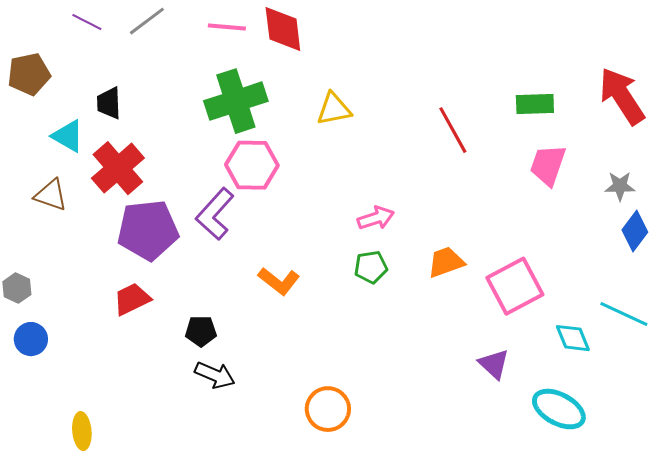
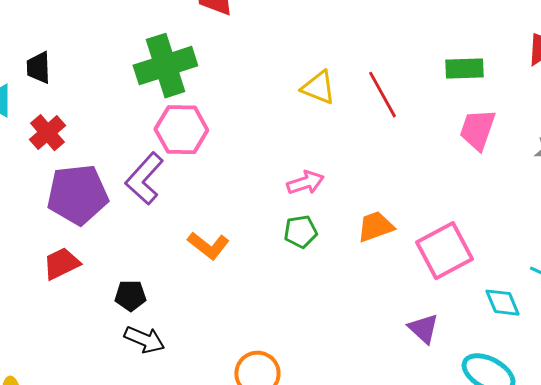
yellow triangle: (334, 109) -> (318, 88), moved, turned 33
red cross: (118, 168) -> (47, 133), size x0.7

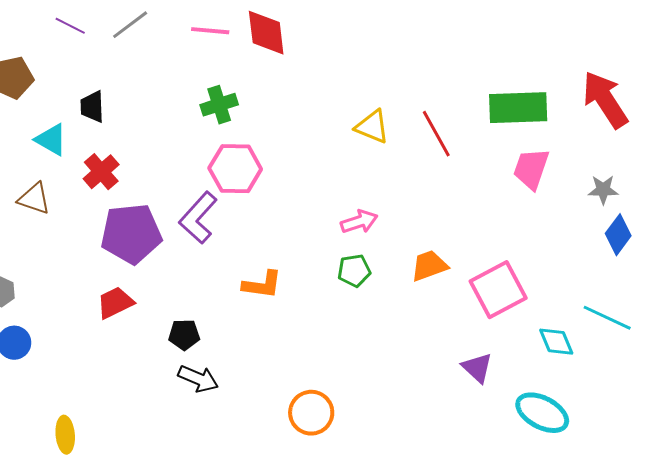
green cross: (165, 66) -> (219, 105), size x0.6
green rectangle: (464, 69) -> (518, 108), size x1.5
orange L-shape: (208, 246) -> (262, 285), turned -30

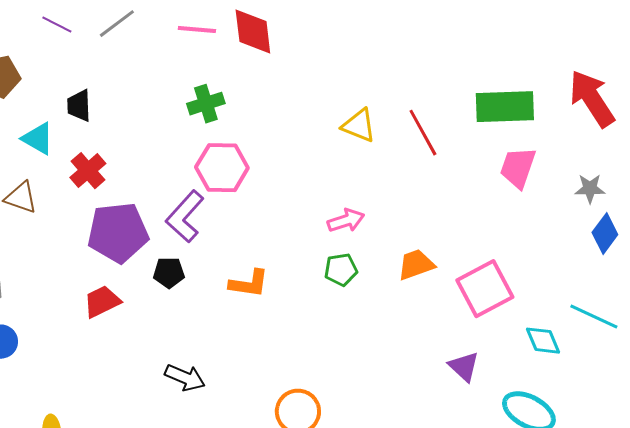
black pentagon: (184, 335) -> (169, 273), moved

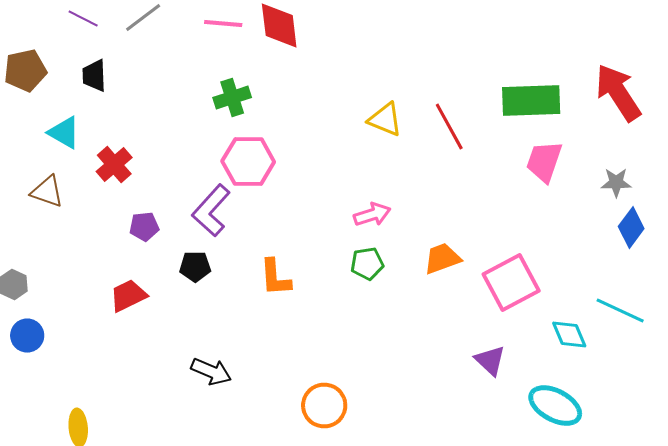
black trapezoid: (79, 106) -> (94, 76), moved
purple pentagon: (118, 233) -> (144, 226), size x0.5
orange L-shape: (249, 284) -> (275, 278), turned 78

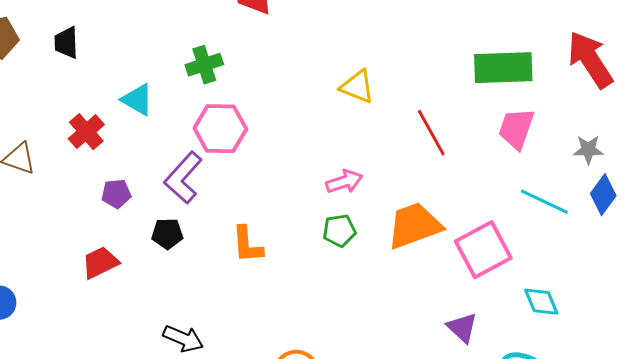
red line: (449, 126) -> (431, 133), moved
cyan triangle: (64, 132) -> (137, 100), moved
orange trapezoid: (442, 258) -> (414, 226), size x1.5
cyan line: (620, 310) -> (544, 202), moved

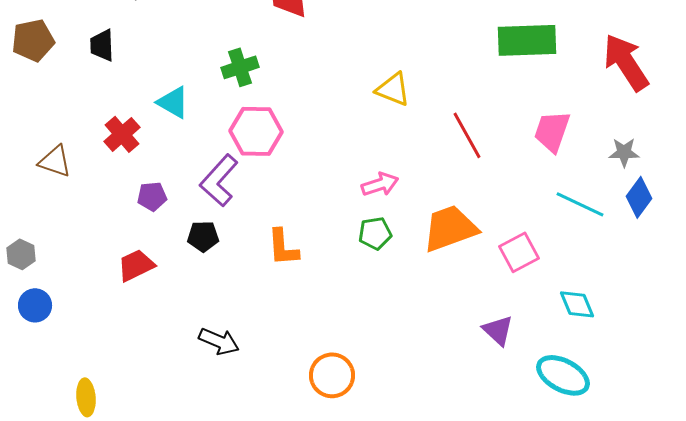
green rectangle: (503, 68) -> (527, 40), moved
pink square: (483, 250) -> (519, 252), size x0.7

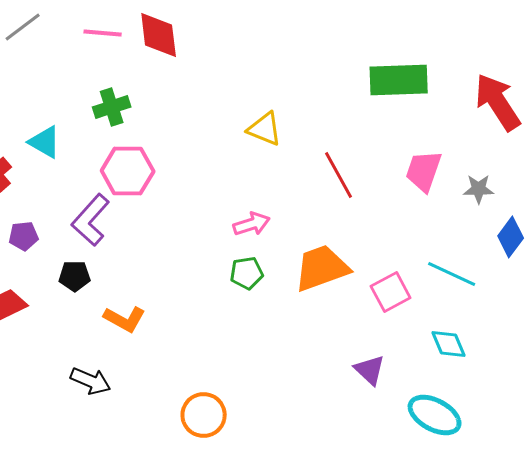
gray star: (624, 152) -> (479, 189), moved
cyan line: (580, 204) -> (452, 274), moved
orange L-shape: (283, 247) -> (125, 319), moved, turned -57

